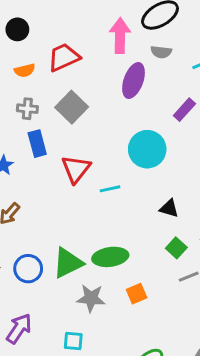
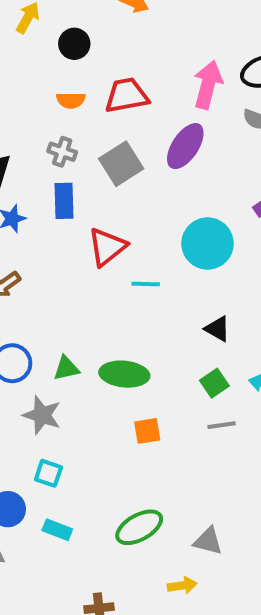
purple ellipse: (134, 81) -> (185, 146), moved
green triangle: (68, 263) -> (66, 368), size x0.6
gray star: (91, 298) -> (42, 415), moved

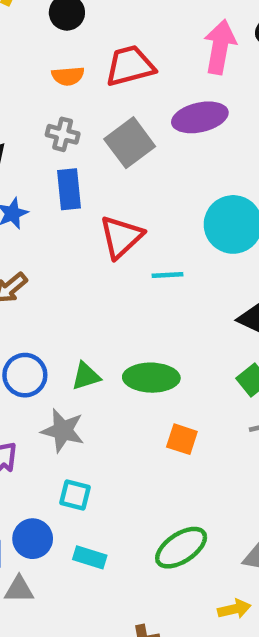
purple ellipse: (185, 146) -> (200, 117), turned 48
orange square: (147, 431) -> (182, 439), turned 32

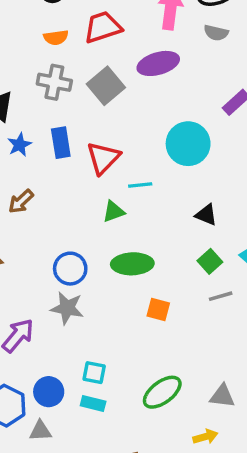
gray cross: (63, 134) -> (54, 82), size x1.4
blue rectangle: (69, 189) -> (61, 143), moved
blue circle: (25, 375) -> (70, 269), moved
green triangle: (86, 376) -> (113, 212), moved
cyan square: (75, 495) -> (94, 373), moved

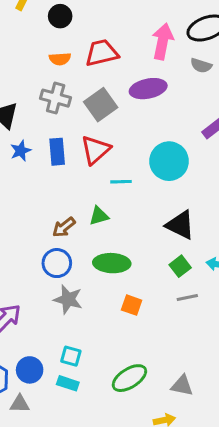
red triangle: (103, 158) -> (95, 150), moved
cyan line: (140, 185) -> (121, 182), moved
brown arrow: (21, 201) -> (64, 227), moved
black triangle: (206, 215) -> (180, 225), size x1.5
gray star: (67, 308) -> (68, 299), moved

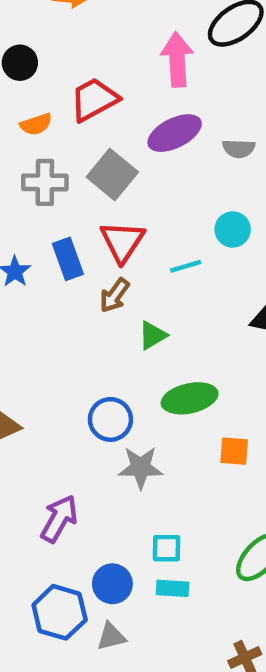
gray semicircle: (201, 66) -> (239, 149), moved
cyan circle: (169, 161) -> (233, 229), size x0.6
cyan line: (121, 182) -> (186, 266), moved
brown arrow: (64, 227) -> (115, 295), moved

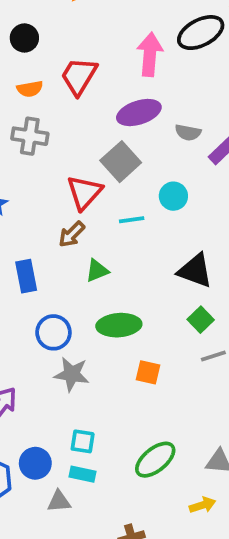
red trapezoid: (94, 100) -> (79, 76), turned -39
gray square: (112, 175) -> (121, 162), moved
blue rectangle: (68, 259) -> (26, 276), moved
gray triangle: (111, 637) -> (59, 501), moved

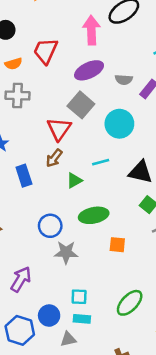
cyan circle: (173, 196) -> (119, 124), size x1.5
cyan line: (132, 220) -> (101, 162), moved
blue rectangle: (26, 276) -> (24, 176), moved

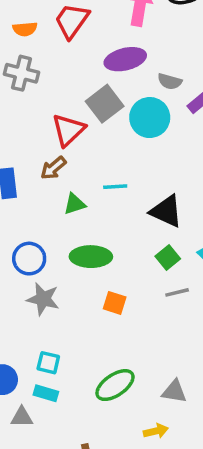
cyan circle: (119, 124) -> (150, 118), moved

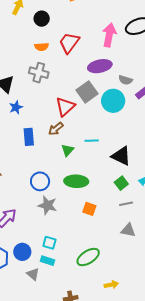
green triangle: (74, 204) -> (68, 150), turned -32
gray triangle: (174, 391) -> (128, 230), moved
gray triangle: (22, 417) -> (33, 274), turned 40

